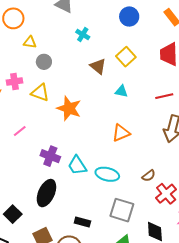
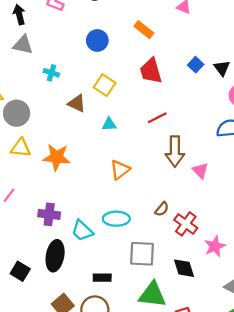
gray circle: (44, 62) -> (17, 113), size x1.5
cyan trapezoid: (77, 165) -> (82, 231), moved
black square: (13, 214) -> (20, 271), moved

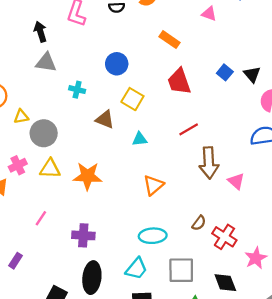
blue circle: (97, 40) -> (117, 64), moved
cyan trapezoid: (82, 231) -> (136, 269), moved, turned -90

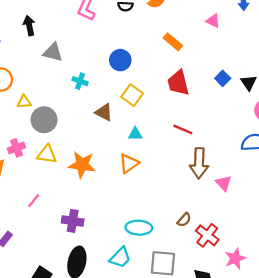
black arrow: (40, 32) -> (29, 26), moved
red line: (189, 129) -> (183, 129), turned 48
orange triangle: (153, 185) -> (129, 163), moved

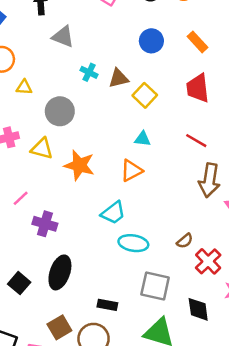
blue circle: (120, 60) -> (151, 41), moved
brown triangle: (104, 112) -> (119, 78), moved, turned -48
gray circle: (44, 120) -> (60, 111), moved
purple cross: (73, 221) -> (45, 224), moved
cyan trapezoid: (120, 258) -> (113, 213), moved

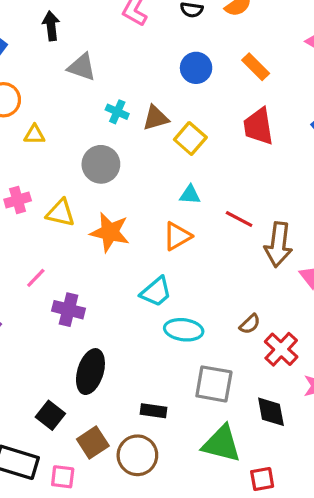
gray circle: (60, 111) -> (101, 164), moved
red line: (196, 141) -> (239, 219), moved
black square: (19, 283) -> (50, 415), moved

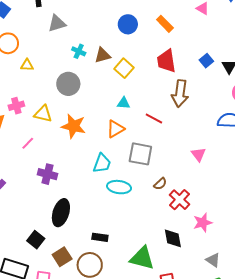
gray triangle: (82, 67) -> (57, 23), turned -36
brown arrow: (278, 245) -> (180, 94), moved
pink line: (36, 278) -> (28, 143), moved
cyan trapezoid: (156, 292) -> (102, 163), turned -30
gray square: (214, 384) -> (140, 154), moved

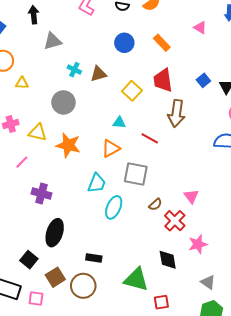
yellow square: (124, 68) -> (132, 91), moved
pink triangle: (198, 154) -> (191, 196), moved
cyan ellipse: (119, 187) -> (114, 207), turned -75

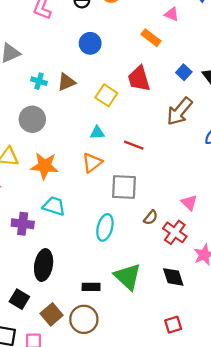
orange rectangle: (162, 43) -> (151, 38), moved
brown arrow: (176, 113) -> (180, 111), moved, turned 40
cyan trapezoid: (97, 183) -> (54, 206), moved, turned -85
green triangle: (136, 279) -> (128, 277), moved, turned 36

